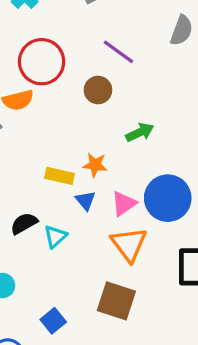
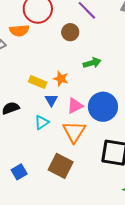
cyan triangle: (55, 236) -> (42, 122), moved

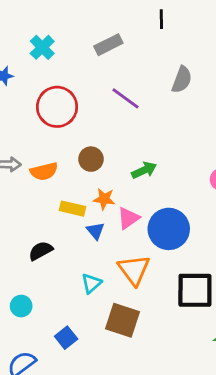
orange semicircle: (19, 31) -> (44, 171), moved
brown circle: (70, 32) -> (91, 159), moved
pink triangle: (75, 106) -> (128, 218), moved
cyan triangle: (42, 122) -> (91, 283), moved

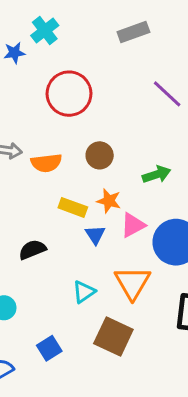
cyan cross: (42, 47) -> (45, 30), moved
purple line: (126, 98) -> (167, 94), moved

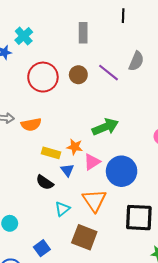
gray rectangle: (133, 32) -> (83, 33), turned -66
brown circle: (100, 155) -> (78, 75), moved
green arrow: (157, 175) -> (105, 127), size x1.4
black semicircle: (32, 250) -> (45, 182), moved, turned -120

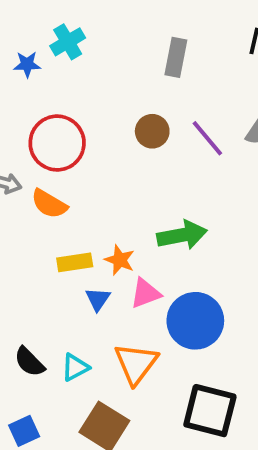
red circle: (43, 77) -> (57, 143), moved
orange semicircle: (31, 124) -> (49, 204), turned 30
yellow rectangle: (51, 153) -> (75, 262), turned -36
black semicircle: (45, 182) -> (29, 362), moved

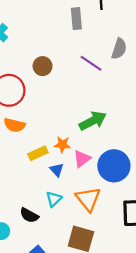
gray rectangle: (176, 57) -> (76, 19), moved
brown circle: (152, 131) -> (43, 66), moved
cyan triangle: (75, 367) -> (54, 199), moved

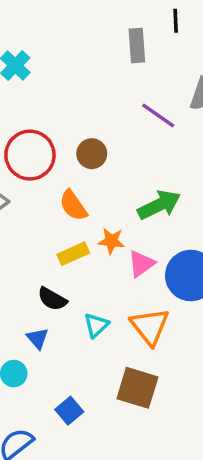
brown circle: (43, 66) -> (92, 154), moved
orange semicircle: (14, 125) -> (73, 205), moved, turned 40
blue triangle: (57, 170) -> (38, 338), moved
black semicircle: (29, 215) -> (52, 299), moved

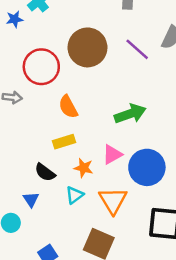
brown circle: (92, 154) -> (87, 47), moved, size x1.8
orange star: (111, 241) -> (84, 168), moved

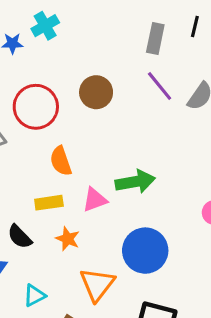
brown circle: (87, 47) -> (96, 92), size x0.7
purple line: (137, 49) -> (160, 86), moved
pink triangle: (112, 155) -> (95, 200), moved
cyan triangle: (75, 195) -> (34, 295), moved

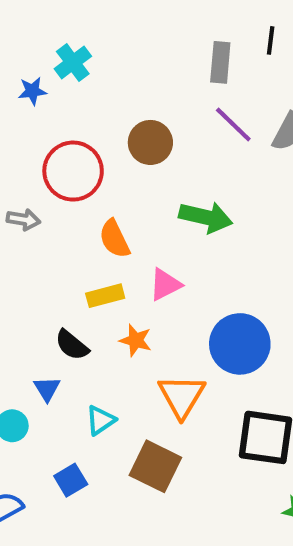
green arrow: (135, 182) -> (206, 217), moved, turned 30

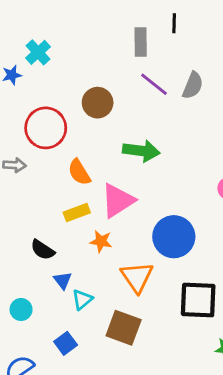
pink triangle: (165, 285) -> (118, 201), size x1.5
black semicircle: (72, 345) -> (43, 250), moved
blue triangle: (47, 389) -> (63, 280), moved

